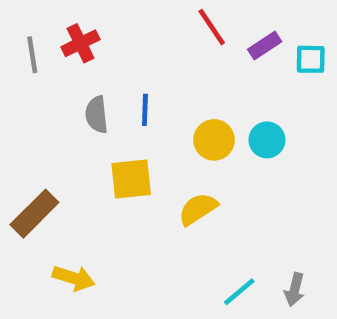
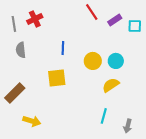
gray semicircle: (97, 115) -> (21, 50), moved
yellow semicircle: (198, 209) -> (111, 85), moved
cyan line: (239, 292) -> (104, 116), moved, turned -35

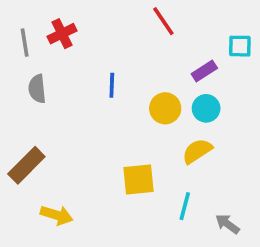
purple rectangle: (115, 20) -> (204, 71), moved
yellow square: (57, 78) -> (138, 179), moved
gray arrow: (128, 126) -> (227, 224), turned 112

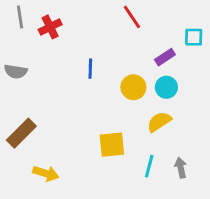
gray line: (25, 43) -> (20, 17), moved
gray semicircle: (37, 89) -> (16, 71), moved, turned -75
gray arrow: (227, 224) -> (181, 168), moved, turned 42

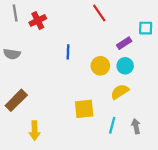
yellow arrow: (46, 173) -> (35, 131), turned 72

